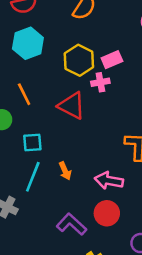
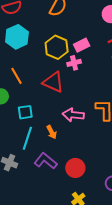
pink arrow: (109, 181) -> (73, 115), moved
red circle: (107, 213) -> (75, 168), moved
purple L-shape: (71, 224) -> (46, 161), moved

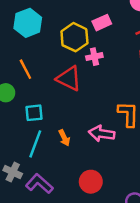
pink rectangle: (82, 45) -> (102, 23), moved
pink arrow: (73, 115) -> (102, 134), moved
purple L-shape: (46, 161) -> (39, 184), moved

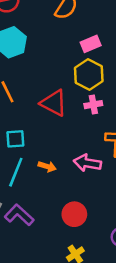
yellow hexagon: (74, 37) -> (89, 75), moved
pink cross: (94, 57) -> (93, 105), moved
orange arrow: (64, 138) -> (47, 166), turned -49

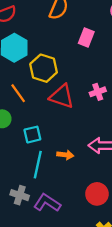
pink rectangle: (91, 44) -> (86, 37), turned -36
yellow hexagon: (89, 75) -> (44, 68), moved

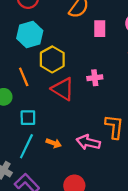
pink rectangle: (86, 37) -> (100, 29), moved, turned -35
pink cross: (98, 92) -> (95, 78), moved

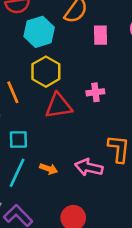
cyan hexagon: (30, 34) -> (39, 32), moved
red triangle: (63, 89) -> (58, 106), turned -40

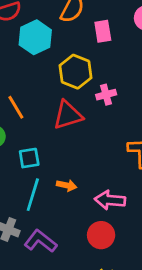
yellow hexagon: (46, 72) -> (75, 72), moved
pink arrow: (89, 167) -> (110, 200), moved

